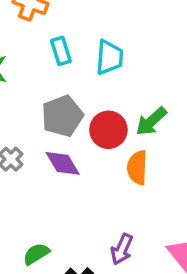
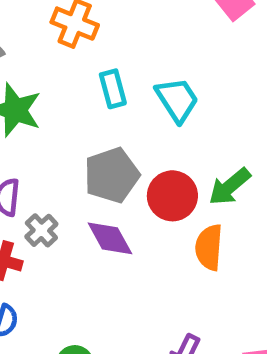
cyan trapezoid: (109, 57) -> (177, 100), turned -39

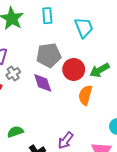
cyan rectangle: (113, 89) -> (47, 16), moved

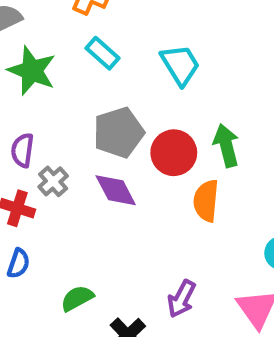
cyan rectangle: (47, 16) -> (102, 53), turned -35
green arrow: (100, 70) -> (226, 146), turned 114

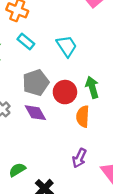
purple arrow: (181, 299) -> (79, 158), moved

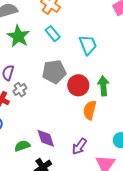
purple diamond: (35, 113) -> (46, 138), moved

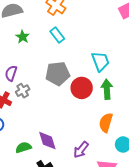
green star: (18, 36) -> (23, 37), size x0.6
cyan trapezoid: (88, 45) -> (100, 61), moved
orange semicircle: (90, 110) -> (106, 123), moved

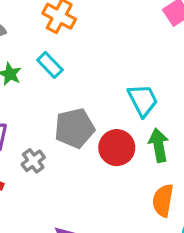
cyan rectangle: (57, 35) -> (50, 65), moved
gray cross: (23, 91) -> (33, 161), moved

